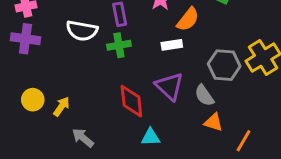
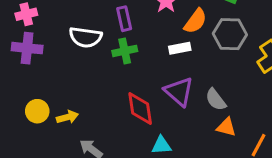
gray hexagon: (224, 65) -> (230, 34), moved
yellow arrow: (62, 107) -> (67, 117), turned 42

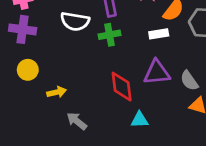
purple triangle: (179, 92) -> (157, 72), turned -48
yellow circle: (37, 111) -> (28, 70), moved

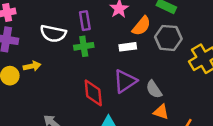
purple triangle: (157, 72) -> (125, 81), turned -30
yellow arrow: (57, 92) -> (32, 66), moved

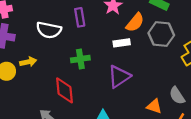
green cross: (84, 46) -> (80, 59), moved
gray semicircle: (154, 89) -> (177, 96), moved
red diamond: (93, 93) -> (64, 90), moved

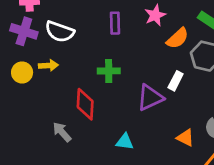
white semicircle: (49, 30) -> (60, 32), moved
white rectangle: (122, 43) -> (176, 81), moved, turned -63

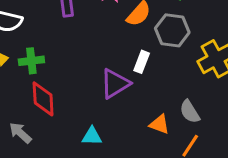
green cross: (109, 71) -> (31, 61), moved

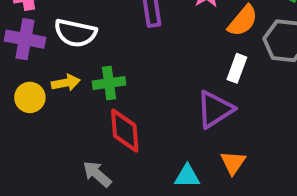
white rectangle: (142, 62) -> (237, 68), moved
orange triangle: (159, 124) -> (233, 163), moved, turned 45

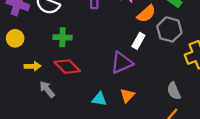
yellow arrow: (66, 83) -> (33, 66), moved
red diamond: (125, 131) -> (67, 67), turned -50

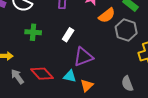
white rectangle: (138, 41) -> (68, 35), moved
red diamond: (67, 67) -> (42, 74), moved
cyan triangle: (99, 99) -> (70, 76), moved

